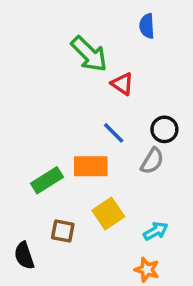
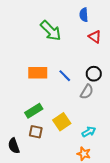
red triangle: (122, 84) -> (95, 37), moved
orange rectangle: (91, 166) -> (38, 73), moved
green rectangle: (47, 180) -> (34, 111), moved

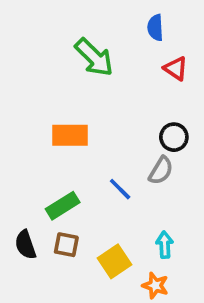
blue line: (65, 76) -> (120, 189), moved
yellow square: (62, 122) -> (115, 261), moved
cyan arrow: (89, 132) -> (165, 245), turned -64
black semicircle: (14, 146) -> (25, 245), moved

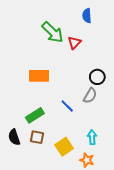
red triangle: (176, 68) -> (74, 43), moved, turned 40

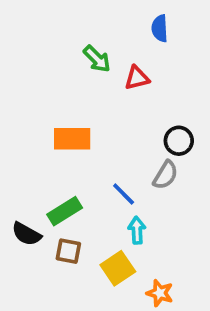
green arrow: (53, 32) -> (97, 59), size x0.7
red triangle: (74, 43) -> (137, 78), turned 32
black semicircle: (14, 137) -> (26, 234), moved, turned -42
cyan arrow: (92, 137) -> (137, 230), moved

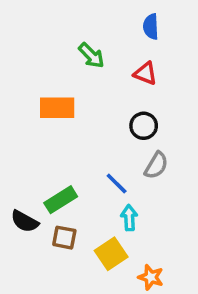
red triangle: (137, 78) -> (145, 74), moved, turned 35
orange rectangle: (72, 139) -> (57, 108), moved
black circle: (179, 141) -> (144, 126), moved

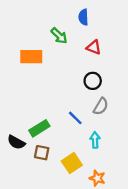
blue semicircle: (151, 27) -> (83, 17), moved
orange rectangle: (57, 108) -> (31, 57), moved
cyan arrow: (129, 218) -> (95, 140), moved

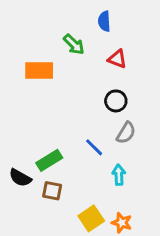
yellow square: (72, 163) -> (91, 218), moved

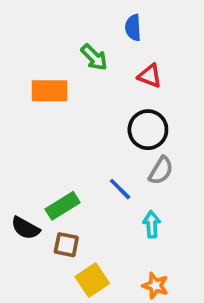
black circle: (116, 101) -> (148, 130), size x1.4
yellow square: (91, 218) -> (92, 280), moved

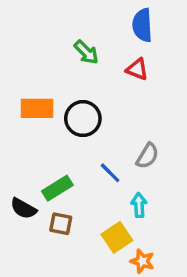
blue semicircle: (133, 28) -> (142, 25), moved, size x1.4
orange rectangle: (50, 91) -> (37, 108), moved
black circle: (148, 130) -> (83, 119), moved
yellow square: (92, 280) -> (117, 237), moved

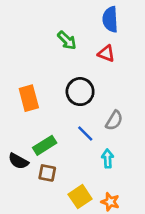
orange rectangle: (37, 108) -> (29, 98), moved, turned 75
black circle: (83, 119) -> (80, 92), moved
yellow square: (117, 237) -> (80, 197), moved

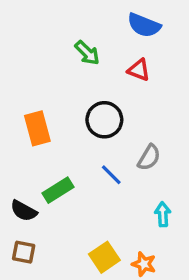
blue semicircle: (110, 19) -> (144, 25), turned -65
cyan arrow: (108, 158) -> (163, 214), moved
brown square: (47, 173) -> (24, 252), moved

